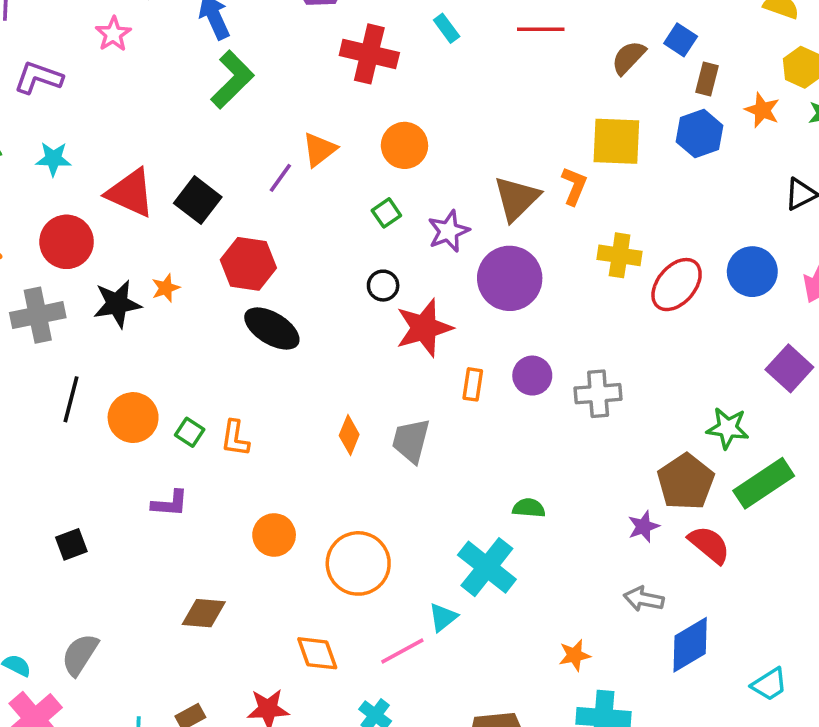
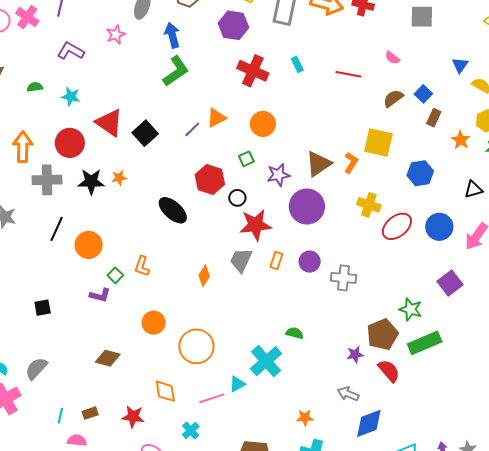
blue hexagon: (700, 134) -> (420, 173), moved
red hexagon: (248, 264) -> (210, 180), moved
green square: (190, 432) -> (115, 275), moved
gray trapezoid: (411, 441) -> (241, 260), moved

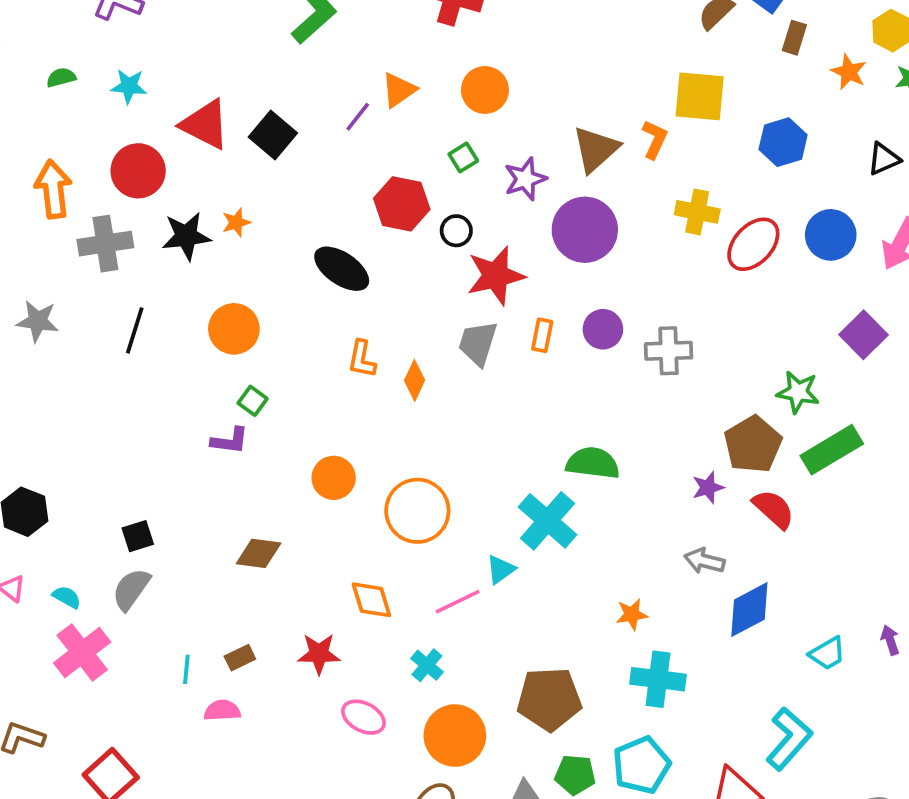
orange circle: (89, 245) -> (234, 329), moved
orange L-shape: (142, 266) -> (362, 359), moved
black square: (43, 308) -> (138, 536), moved
green semicircle: (295, 333) -> (593, 463), size x1.6

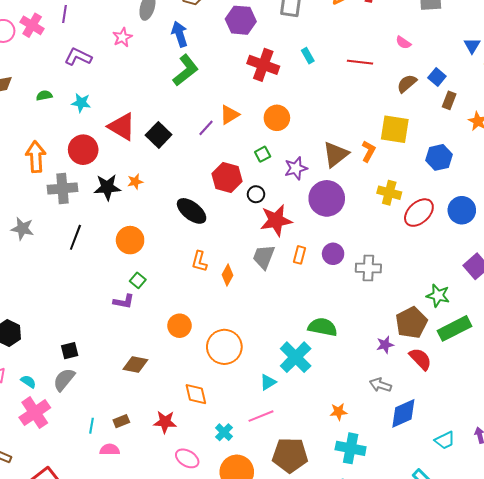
pink line: (458, 602) -> (261, 416), moved

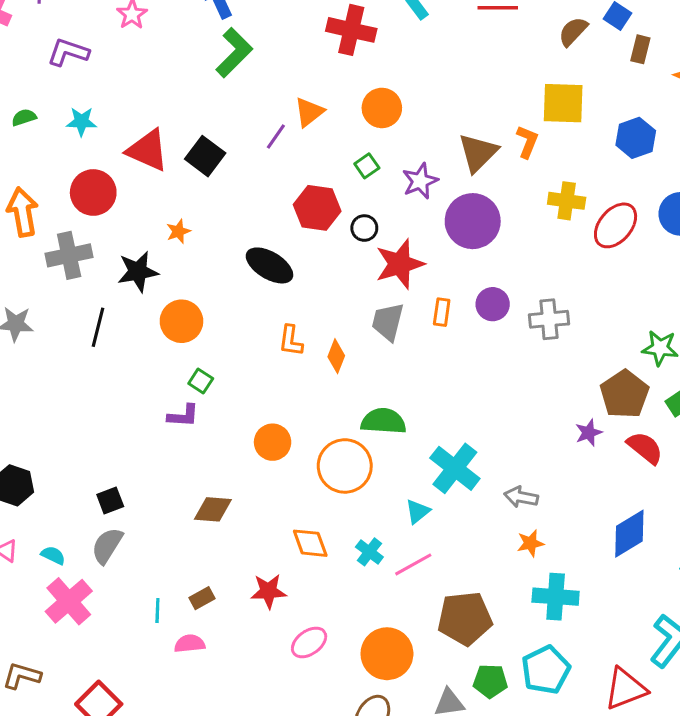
black star: (107, 187) -> (138, 272), moved
green semicircle: (323, 327) -> (383, 421), moved
gray arrow: (380, 385) -> (521, 497), moved
cyan cross: (224, 432) -> (369, 552), moved
pink ellipse: (187, 458) -> (309, 642), turned -60

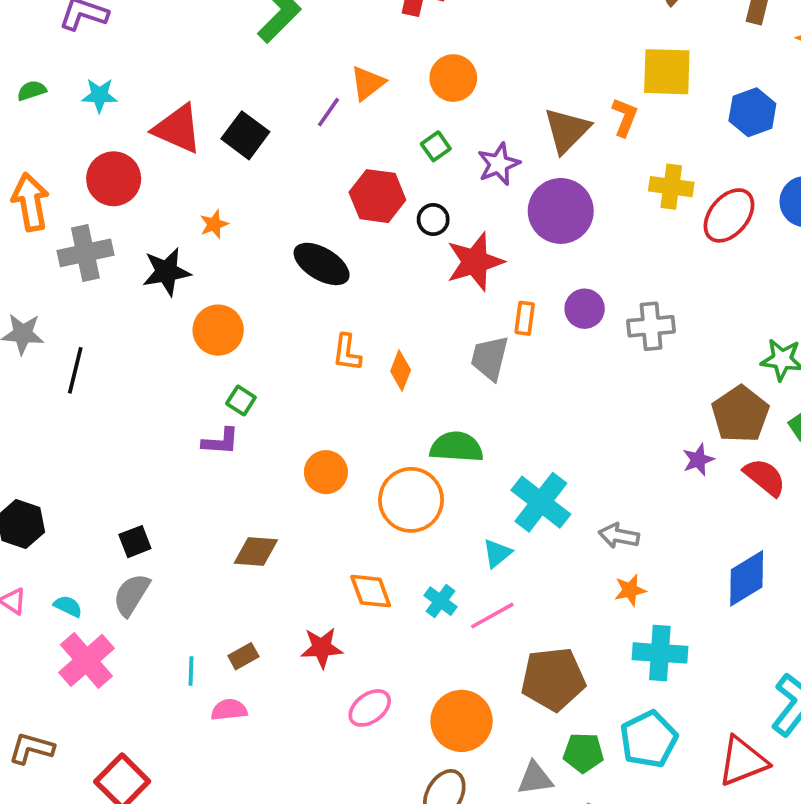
gray trapezoid: (388, 322) -> (490, 358), moved
black line: (98, 327) -> (75, 370), moved

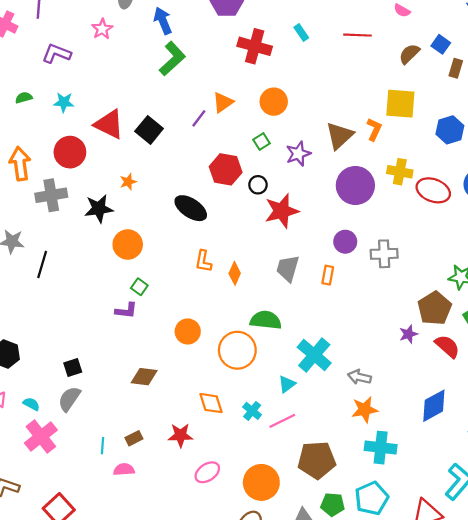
purple circle: (561, 211) -> (355, 185), moved
red ellipse: (729, 215) -> (433, 190), turned 68
orange rectangle: (525, 318) -> (328, 275), moved
orange star: (630, 590) -> (365, 410), size x1.4

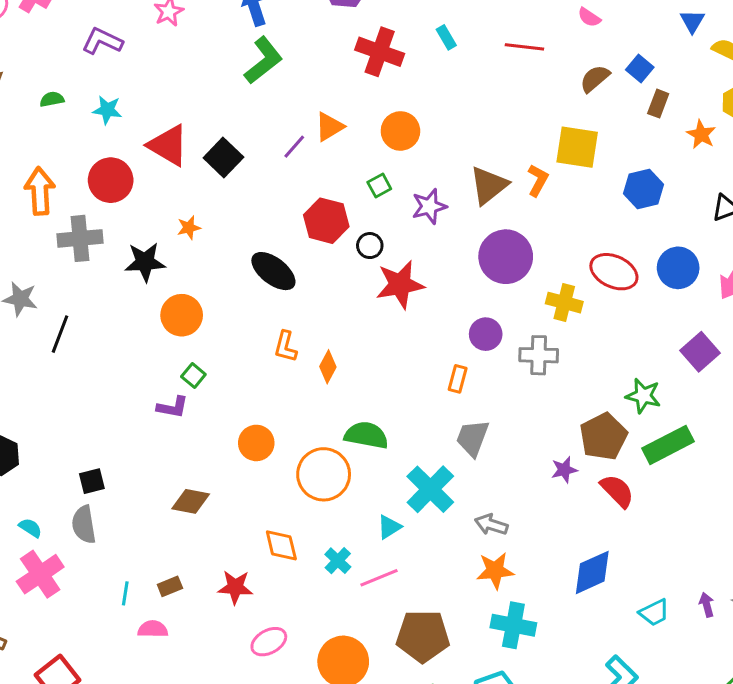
yellow cross: (400, 172) -> (564, 303), moved
gray trapezoid: (288, 268) -> (473, 438), moved
gray semicircle: (69, 399) -> (84, 525), turned -48

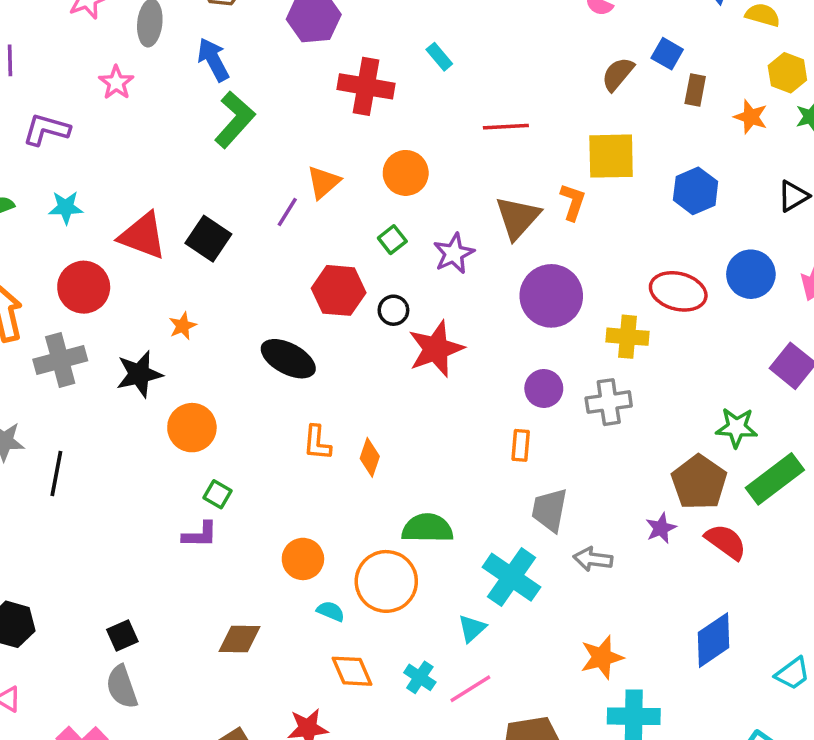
red line: (524, 47) -> (506, 127), moved
gray arrow: (491, 525) -> (593, 559), moved
cyan semicircle: (30, 528) -> (331, 611), moved

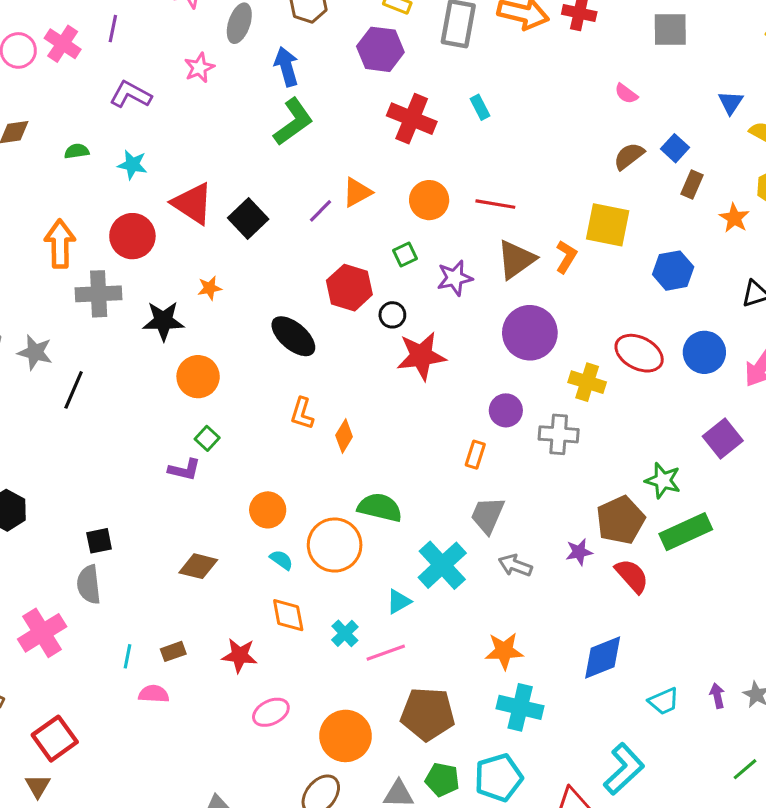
red line: (506, 127) -> (495, 204), moved

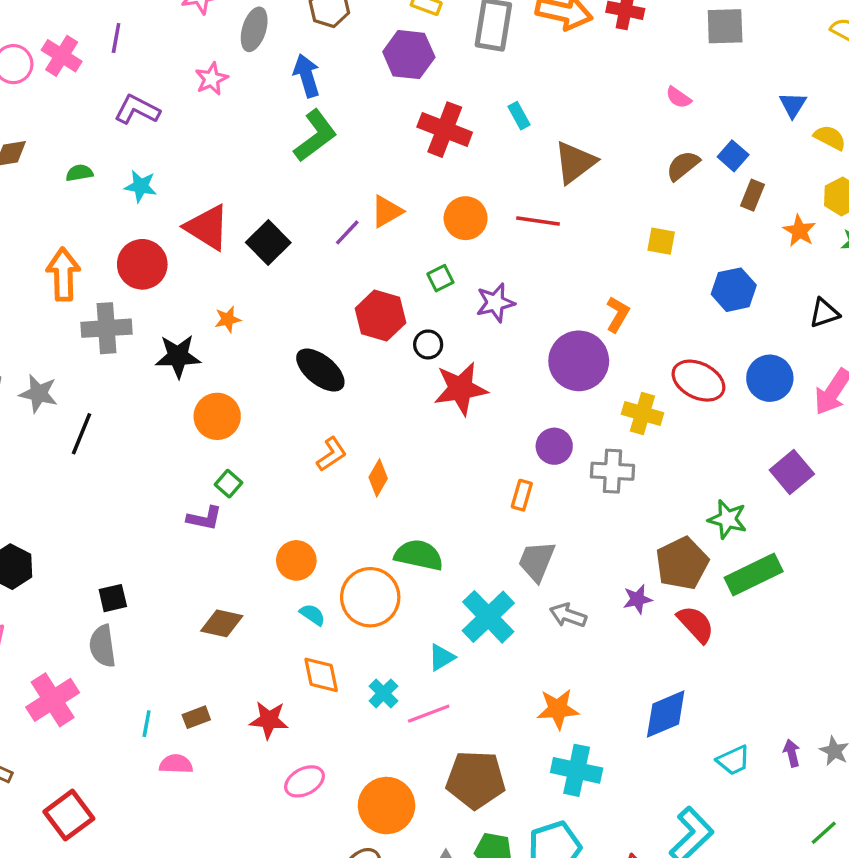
yellow square: (608, 225) -> (661, 241), size x0.6
orange L-shape: (566, 257) -> (618, 314), moved
brown triangle: (516, 260) -> (575, 162), moved
orange L-shape: (302, 413) -> (332, 454), turned -140

